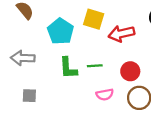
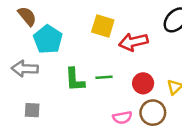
cyan pentagon: (60, 31) -> (48, 39), moved
pink semicircle: (105, 95) -> (122, 117), moved

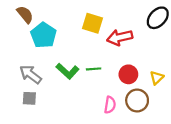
gray arrow: (25, 69) -> (30, 74), moved, turned 35
green L-shape: (75, 80) -> (67, 71), turned -45
pink semicircle: (122, 117) -> (110, 105), turned -70

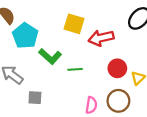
green L-shape: (67, 71) -> (50, 56), moved
red circle: (128, 74) -> (117, 68), moved
gray square: (29, 98) -> (35, 98), moved

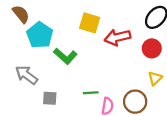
red circle: (117, 68) -> (152, 48), moved
green line: (75, 69) -> (91, 93), moved

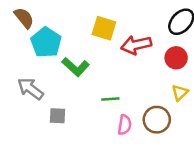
green line: (91, 93) -> (110, 99), moved

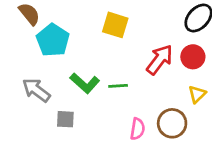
red arrow: (136, 45) -> (160, 60), moved, turned 140
green L-shape: (76, 67) -> (85, 83), moved
green line: (110, 99) -> (118, 86), moved

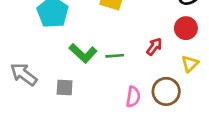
red arrow: (160, 60) -> (154, 47), moved, size x0.6
gray arrow: (36, 90) -> (24, 74), moved

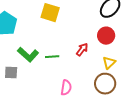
gray square: (65, 87) -> (11, 73), moved
brown circle: (166, 91) -> (105, 84), moved

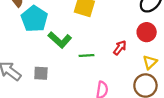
green L-shape: (28, 55) -> (60, 40), moved

